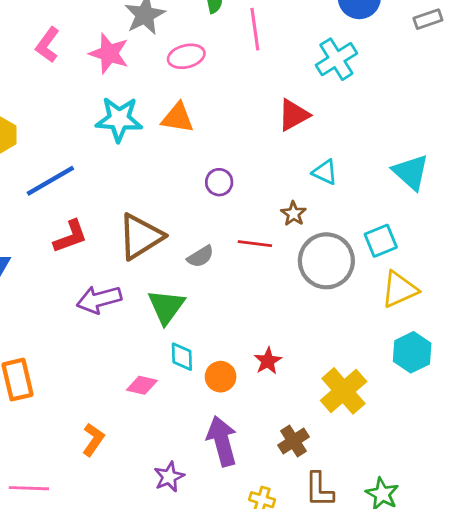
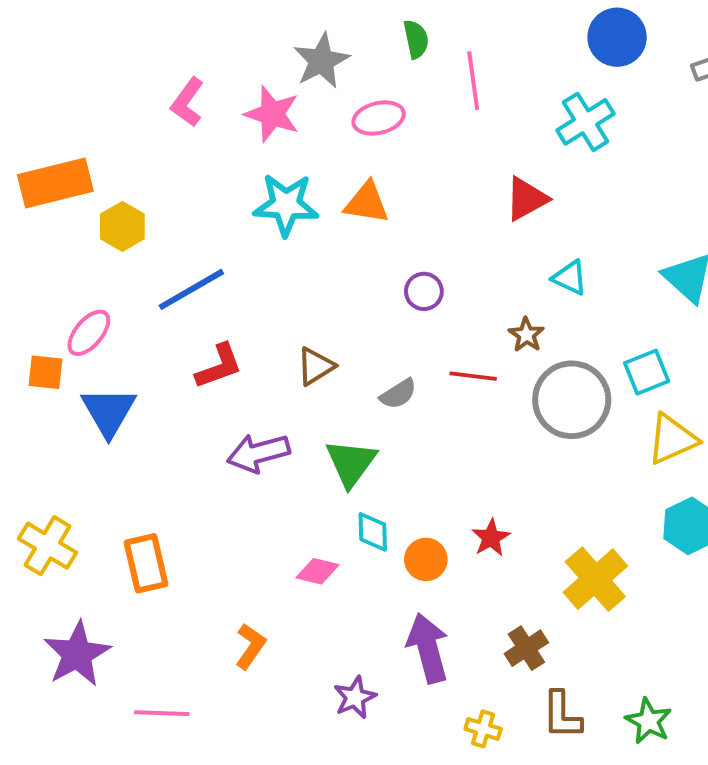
brown triangle: (140, 236) -> (316, 366), size x0.6

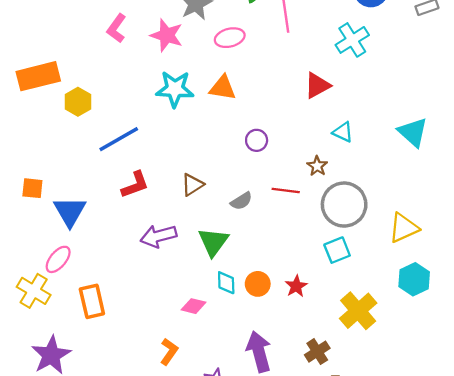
pink ellipse: (89, 333) -> (58, 259), moved
cyan square: (647, 372) -> (337, 250), moved
orange circle: (426, 559) -> (258, 284), moved
orange L-shape: (250, 646) -> (169, 352), moved

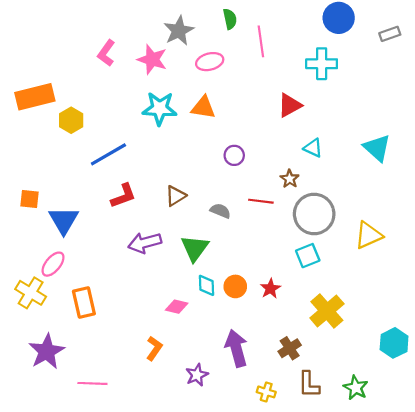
cyan cross: (352, 40) -> (322, 64), turned 32
gray semicircle: (241, 201) -> (220, 211), turned -126
cyan hexagon: (414, 279) -> (394, 343), moved

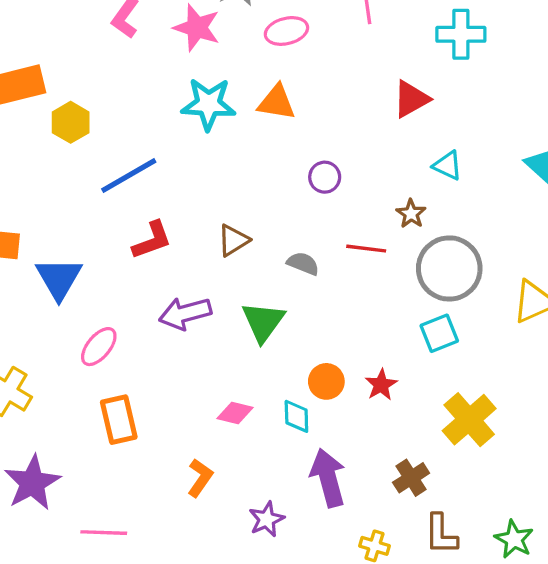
pink ellipse: (53, 264) -> (99, 347), moved
cyan diamond: (206, 285) -> (296, 416), moved
orange rectangle: (84, 302) -> (119, 420), moved

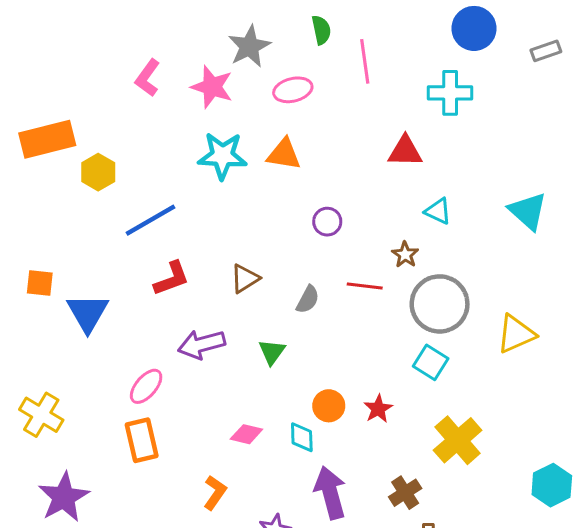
red triangle: (411, 99) -> (405, 151), turned 30
gray semicircle: (303, 264) -> (308, 299), turned 96
green triangle: (263, 322) -> (272, 352), size x0.7
cyan square: (439, 333) -> (431, 362), turned -36
pink ellipse: (99, 347) -> (146, 386), moved

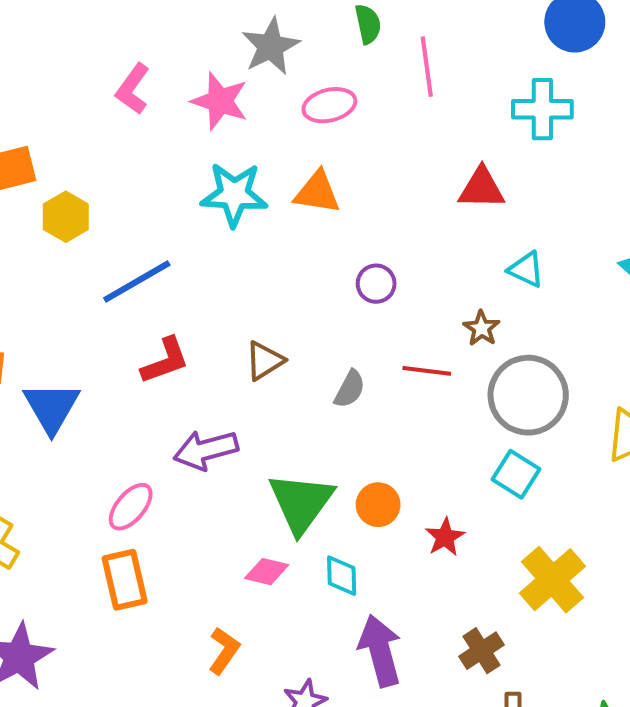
green triangle: (272, 352) -> (301, 503), moved, size x1.8
orange circle: (329, 406) -> (378, 505), moved

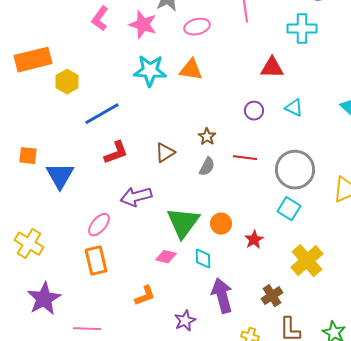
purple circle: (376, 284) -> (254, 111), moved
brown star: (482, 328) -> (207, 137), moved
orange L-shape: (224, 651) -> (145, 296), turned 35

